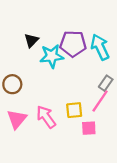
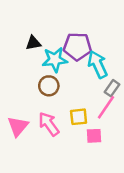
black triangle: (31, 40) -> (33, 43), turned 35
cyan arrow: (100, 47) -> (98, 64), moved
brown circle: (12, 84) -> (49, 86), moved

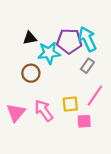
cyan arrow: (98, 64) -> (87, 39), moved
brown circle: (49, 86) -> (31, 73), moved
gray rectangle: (112, 88) -> (87, 66), moved

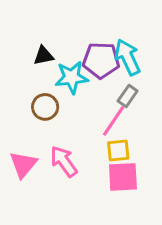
pink line: (95, 96) -> (114, 121), moved
yellow square: (70, 104) -> (118, 150), moved
pink square: (84, 121) -> (123, 177), size x1.5

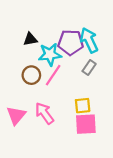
pink line: (114, 121) -> (53, 75), moved

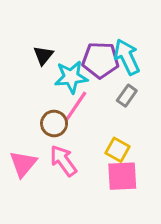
black triangle: (30, 39) -> (43, 55), turned -40
brown circle: (31, 75) -> (54, 123), moved
yellow square: (83, 106) -> (118, 150), turned 35

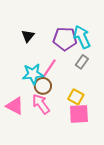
cyan star: (71, 77) -> (33, 74), moved
brown circle: (54, 123) -> (43, 86), moved
pink triangle: (23, 164) -> (15, 106), turned -42

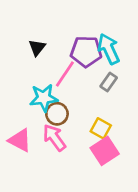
pink line: (49, 69) -> (65, 74), moved
pink square: (79, 114) -> (105, 151), turned -30

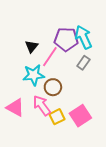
black triangle: (37, 48) -> (32, 46), moved
brown circle: (57, 114) -> (53, 87), moved
yellow square: (101, 128) -> (57, 117), moved, turned 35

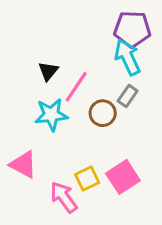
purple pentagon: (66, 39) -> (132, 29), moved
brown circle: (53, 87) -> (103, 113), moved
pink arrow: (42, 105) -> (64, 197), moved

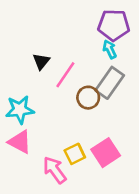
cyan arrow: (128, 57) -> (110, 49), size x0.6
gray rectangle: (128, 96) -> (110, 83), size x1.6
cyan star: (51, 115) -> (20, 110), moved

